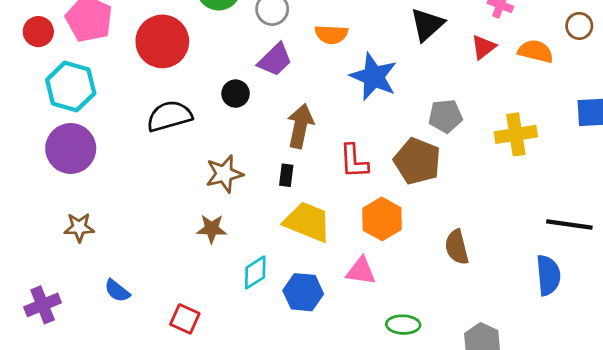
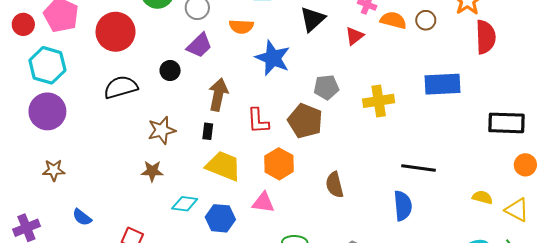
orange semicircle: (536, 51) -> (393, 20), moved
cyan diamond: (255, 272) -> (185, 204), turned 40

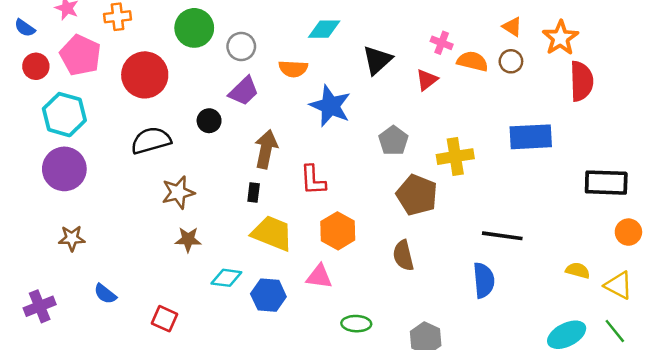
gray pentagon: (326, 87) -> (393, 140), turned -30
brown pentagon: (305, 121) -> (417, 195), moved
brown star: (162, 130) -> (178, 192), moved

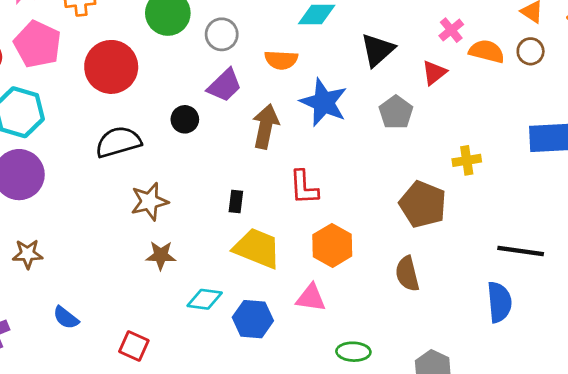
pink cross: (442, 43) -> (451, 30), turned 30
gray pentagon: (393, 140) -> (396, 112), moved
brown arrow: (266, 149) -> (266, 126), moved
yellow cross: (455, 157) -> (467, 160), size x0.7

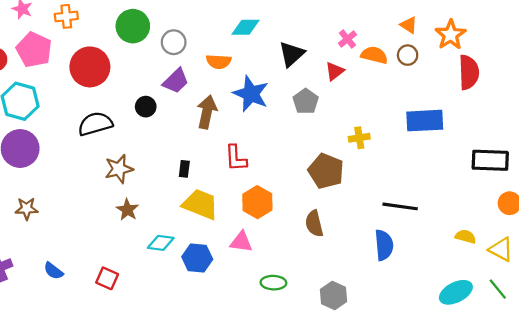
brown star: (161, 255) -> (127, 210), turned 30
blue semicircle: (66, 318) -> (53, 271), moved

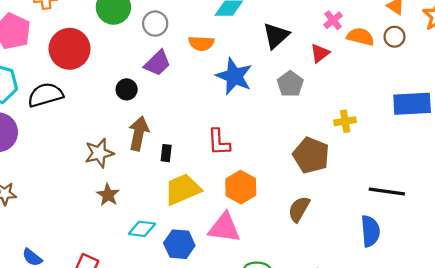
brown arrow: (207, 112) -> (139, 133), moved
black semicircle: (95, 124) -> (45, 95), moved
yellow trapezoid: (200, 204) -> (183, 189), turned -45
brown semicircle: (314, 224) -> (299, 209), turned 44
pink triangle: (241, 242) -> (224, 228), size x1.4

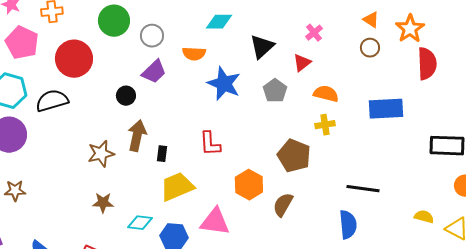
orange semicircle: (360, 37) -> (326, 94), moved
orange hexagon: (241, 187) -> (249, 185), moved
brown star: (108, 195) -> (103, 203), moved, turned -30

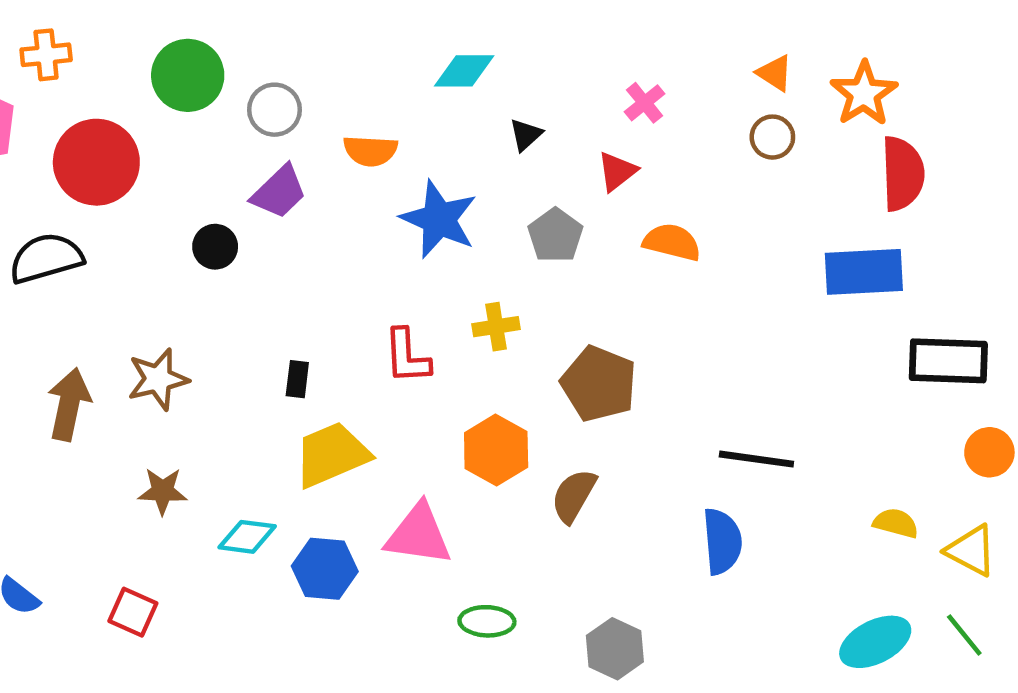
cyan diamond: (219, 22) -> (464, 71), moved
black triangle: (262, 47) -> (526, 135), size x0.6
blue rectangle: (386, 109) -> (864, 272), moved
yellow cross: (325, 125) -> (496, 327), moved
brown arrow: (137, 136) -> (69, 404), moved

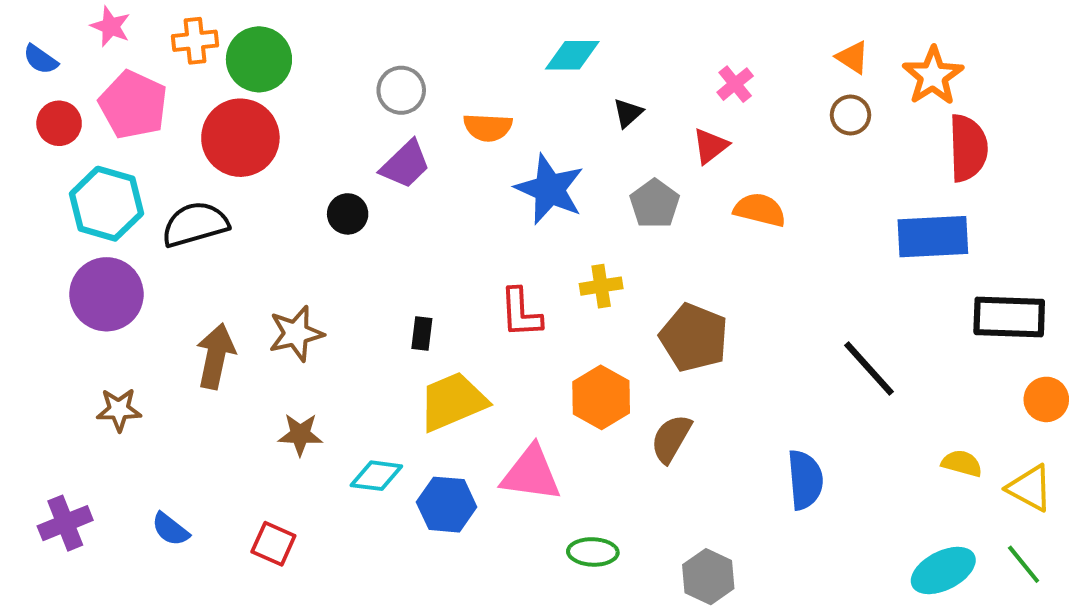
green circle: (188, 75) -> (259, 59), moved
black line: (756, 459) -> (869, 369), moved, turned 40

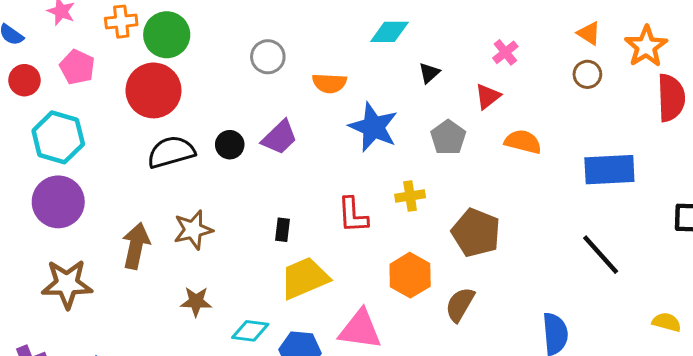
pink pentagon: (133, 105) -> (77, 67), size x0.7
purple trapezoid: (405, 164) -> (280, 137), moved
black semicircle: (195, 224) -> (171, 152), moved
blue rectangle: (933, 237) -> (609, 170), moved
brown star: (119, 410) -> (67, 284), size x1.6

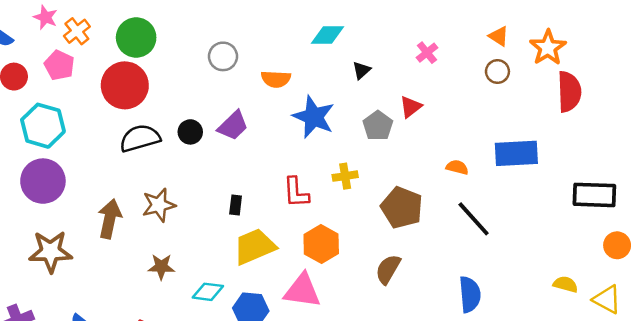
orange cross: (121, 22) -> (77, 31), moved, turned -32
red triangle: (488, 96) -> (411, 107), moved
orange semicircle: (523, 142) -> (457, 167), moved, size x0.7
black line: (601, 255) -> (474, 219), moved
orange hexagon: (410, 275) -> (321, 244), moved

